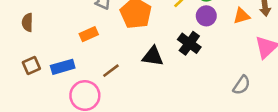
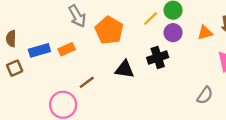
black cross: (189, 43) -> (158, 57), turned 36
brown square: (31, 65) -> (15, 68), moved
blue rectangle: (63, 67) -> (39, 50), moved

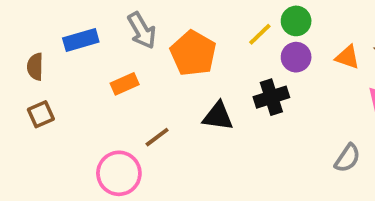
orange triangle: (205, 33) -> (347, 57), turned 35
blue rectangle: (39, 50) -> (81, 40), moved

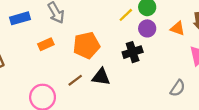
orange pentagon: (193, 53) -> (86, 45), moved, turned 30
black triangle: (218, 116) -> (101, 77), moved
brown line: (157, 137) -> (75, 80), moved

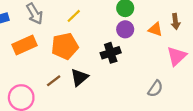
yellow line: (126, 15) -> (74, 16), moved
orange rectangle: (46, 44) -> (25, 45), size x1.5
black triangle: (101, 77) -> (79, 77), turned -48

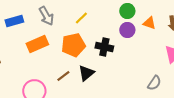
orange triangle: (155, 29) -> (149, 23), moved
black cross: (111, 53) -> (104, 47), moved, turned 30

